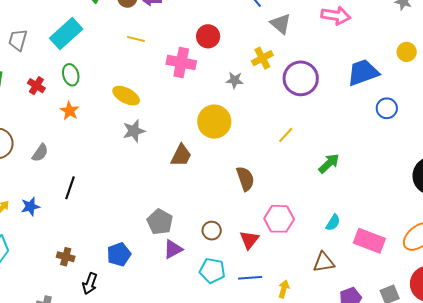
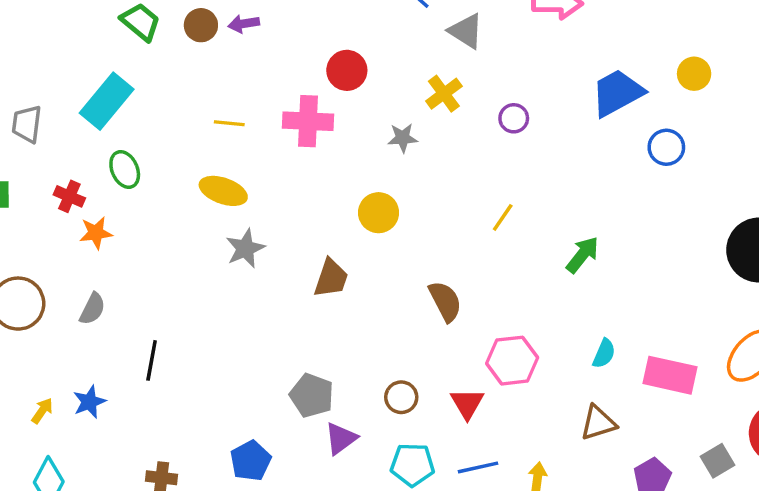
yellow line: (136, 39) -> (229, 123), moved
yellow circle: (407, 52) -> (694, 74), moved
purple circle: (301, 78) -> (514, 118), size x0.5
orange star: (70, 111) -> (96, 233), moved, turned -30
yellow circle: (214, 122) -> (379, 213), size x0.7

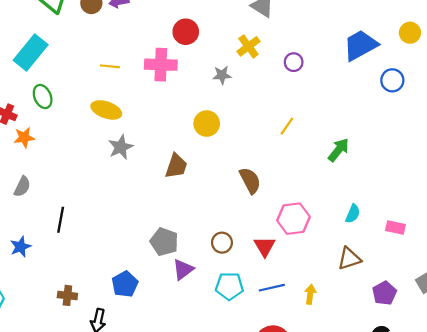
pink rectangle: (670, 375) -> (395, 227), size x0.6

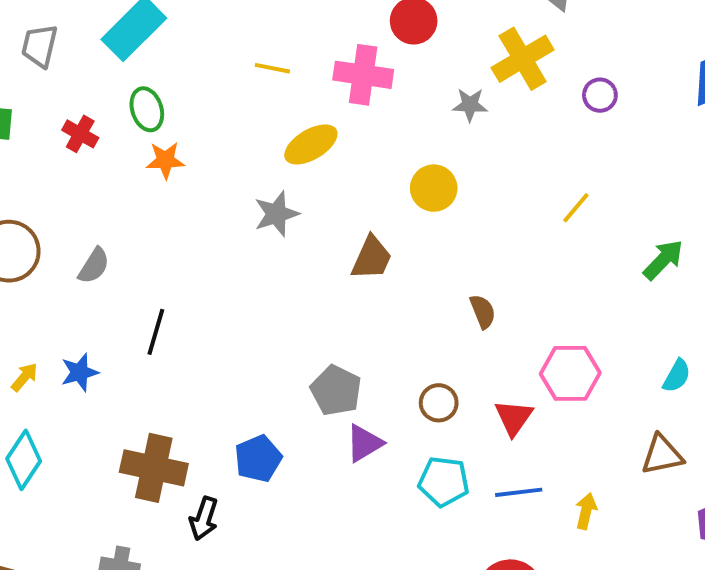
yellow cross: (248, 46) -> (523, 59), size x1.4
yellow ellipse: (106, 110) -> (311, 144), moved, turned -56
orange star: (24, 138) -> (165, 160), moved
brown semicircle: (250, 180) -> (483, 312), moved, size x0.7
brown cross: (67, 295) -> (154, 468), size x1.8

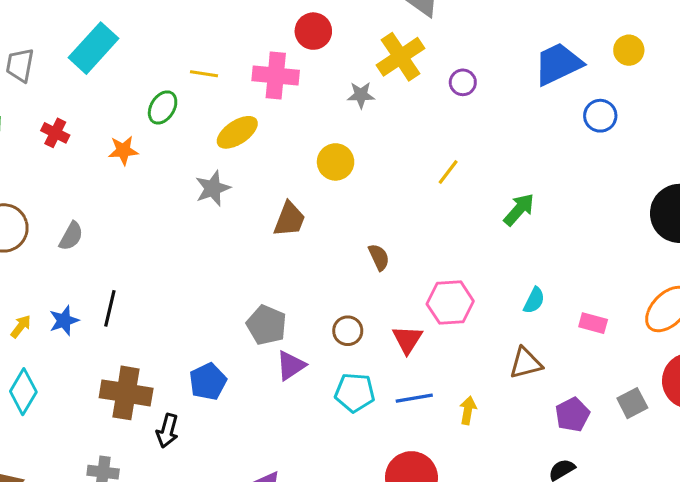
green ellipse: (147, 109) -> (163, 107), moved, turned 52
black line: (156, 332) -> (110, 308), moved

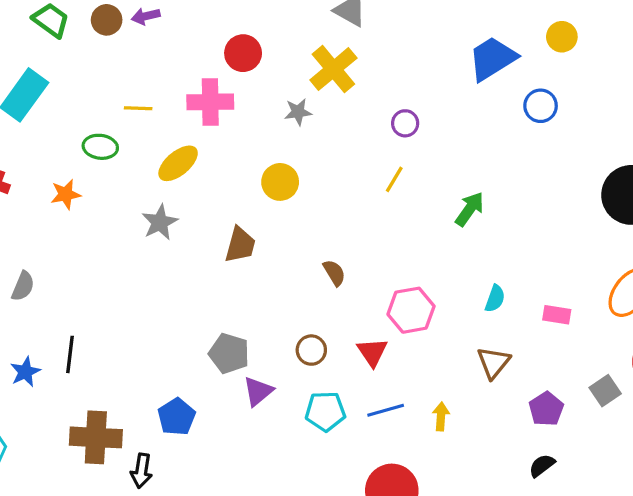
purple circle: (463, 82) -> (405, 123), moved
green ellipse: (163, 107) -> (100, 147), turned 72
brown triangle: (526, 363) -> (493, 363), turned -30

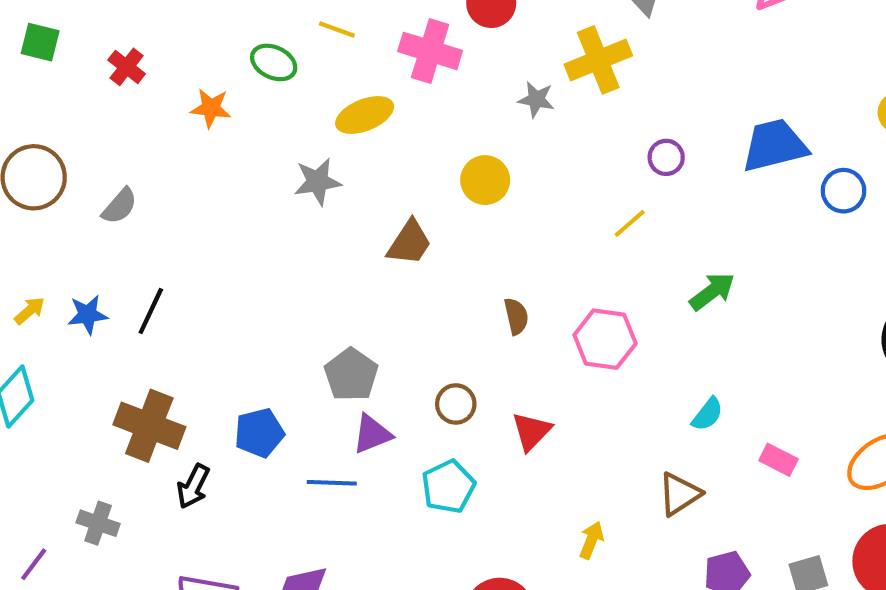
blue trapezoid: (492, 59) -> (775, 145), moved
pink hexagon: (411, 310) -> (605, 339), moved
blue line: (386, 410) -> (332, 483), moved
cyan pentagon: (325, 411) -> (448, 487), turned 30

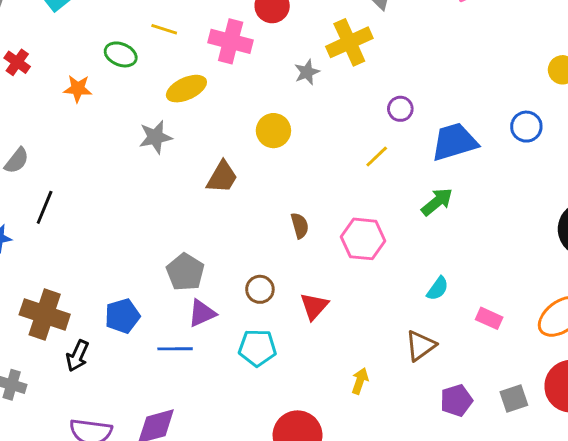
gray star: (536, 99) -> (307, 72), turned -30
blue trapezoid: (775, 145) -> (454, 142), moved
black line: (151, 311) -> (45, 207), moved
cyan pentagon: (448, 487) -> (257, 348), turned 30

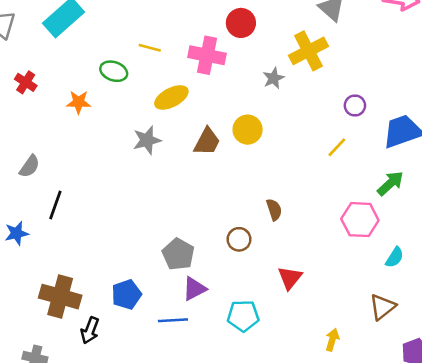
brown trapezoid: (222, 177) -> (207, 142), moved
pink hexagon: (363, 239) -> (360, 220), moved
brown circle: (260, 289) -> (239, 239), moved

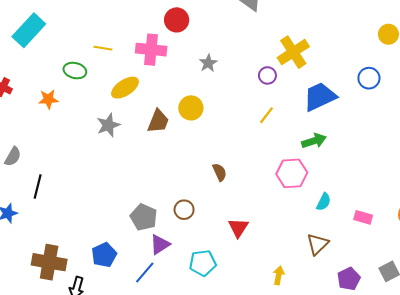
yellow cross: (309, 51) -> (293, 52), moved
purple circle: (355, 106) -> (267, 75), moved
green arrow: (390, 183) -> (314, 141), turned 30
brown circle: (239, 239) -> (184, 210), moved
blue line: (173, 320) -> (145, 272), turned -40

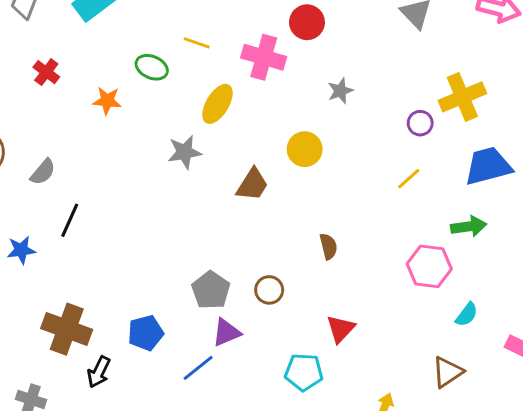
yellow ellipse: (125, 88) -> (217, 104), turned -36
brown trapezoid: (158, 121) -> (252, 185), moved
cyan pentagon: (203, 263) -> (304, 372), moved

